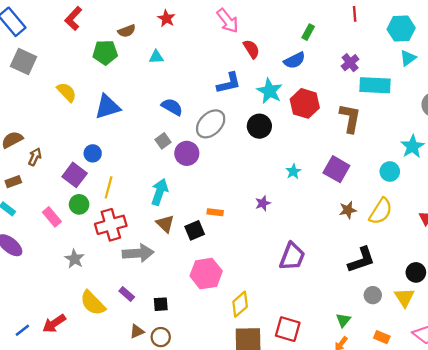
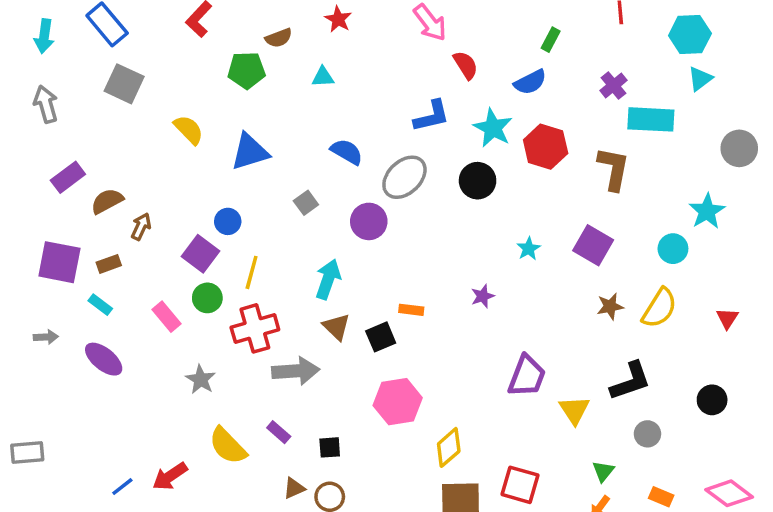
gray square: (163, 141) -> (306, 203), moved
yellow triangle: (405, 297) -> (574, 410), moved

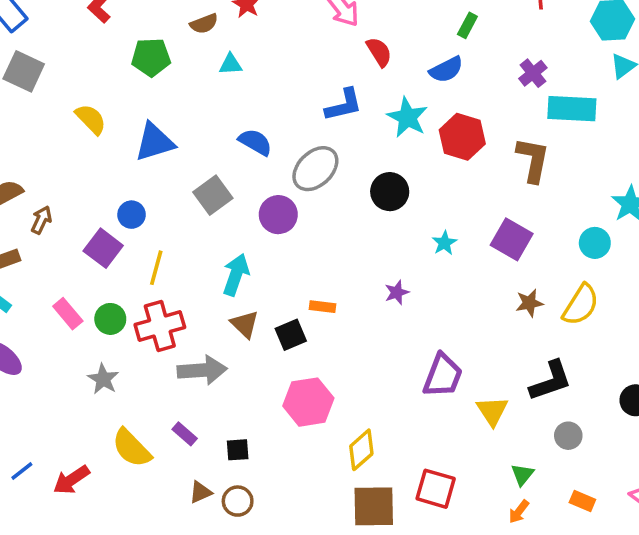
brown semicircle: (279, 38) -> (204, 24), moved
black circle: (478, 181) -> (390, 192), moved
gray square: (306, 203) -> (213, 195), size x1.5
green circle: (207, 298) -> (110, 319), moved
blue line: (122, 487) -> (22, 471), moved

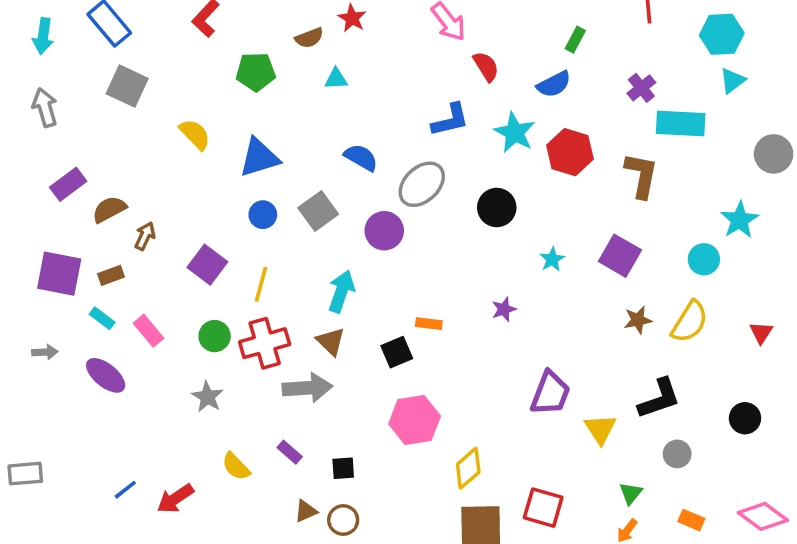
blue circle: (132, 215) -> (263, 215), moved
pink rectangle: (68, 314) -> (149, 331), moved
brown triangle: (245, 324) -> (331, 341), moved
yellow semicircle: (132, 448) -> (236, 466), size x0.7

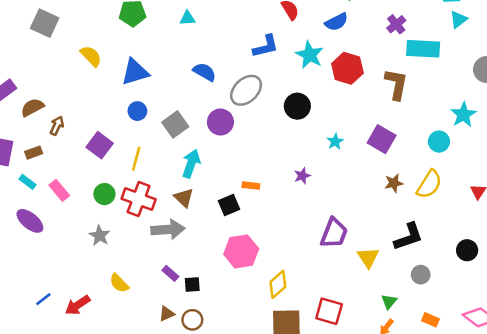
gray square: (318, 211) -> (175, 124), moved
red cross: (265, 343) -> (139, 199), turned 36
purple rectangle: (290, 452) -> (170, 273), moved

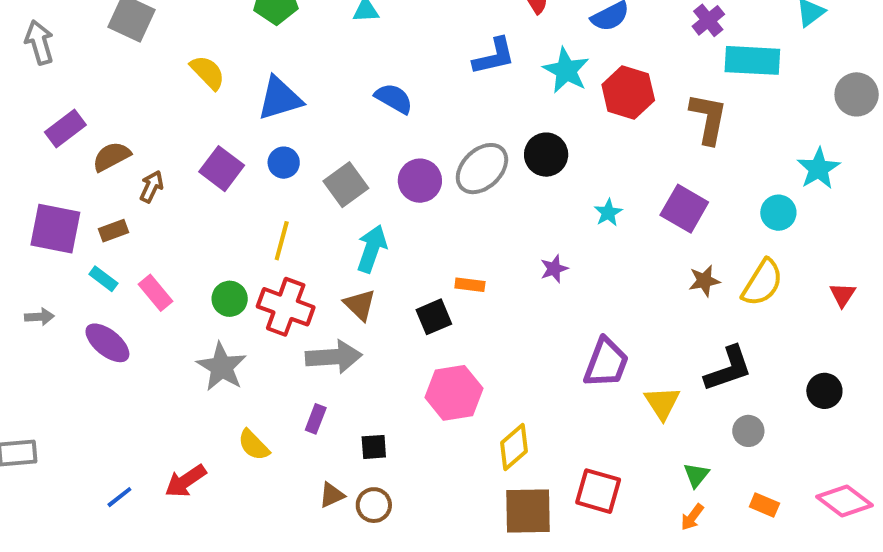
gray ellipse: (246, 90) -> (482, 169), moved
purple square: (100, 145) -> (222, 169), moved
gray star: (100, 236) -> (222, 367), size x1.4
purple rectangle: (170, 273) -> (316, 419), moved, turned 70
blue line: (43, 299) -> (119, 497), moved

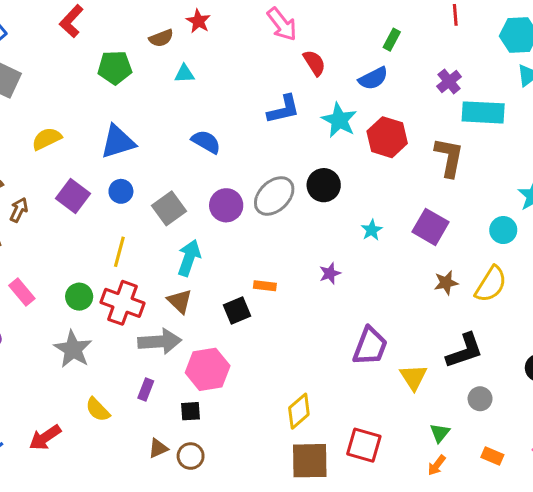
yellow semicircle: (208, 72) -> (47, 139), moved, turned -72
pink hexagon: (454, 393) -> (208, 369), moved

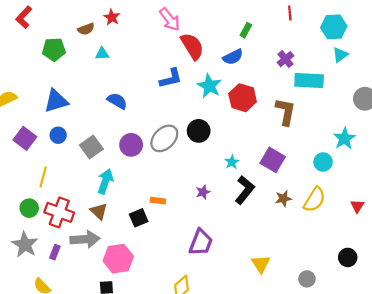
red semicircle: (314, 63) -> (192, 46), size x1.5
yellow line: (119, 252) -> (43, 177), moved
purple trapezoid: (370, 346) -> (201, 242), moved
black L-shape: (465, 351) -> (245, 190), moved, turned -32
purple rectangle: (146, 389) -> (55, 252), moved

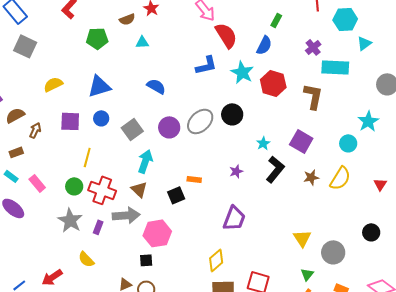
cyan hexagon: (334, 27) -> (345, 19), moved
blue semicircle: (233, 57) -> (264, 45), turned -36
purple square: (25, 138) -> (70, 121), turned -35
yellow triangle: (261, 264) -> (302, 238), moved
gray circle: (307, 279) -> (333, 252), size x1.5

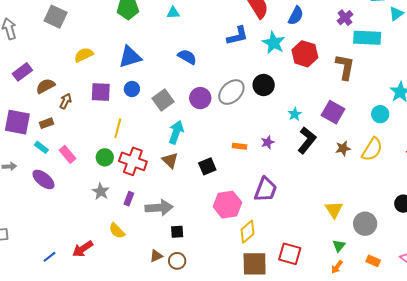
orange rectangle: (194, 179) -> (239, 146), moved
gray arrow: (126, 215) -> (159, 208), moved
gray star: (70, 220) -> (101, 192), size x0.7
pink hexagon: (157, 233) -> (227, 205), moved

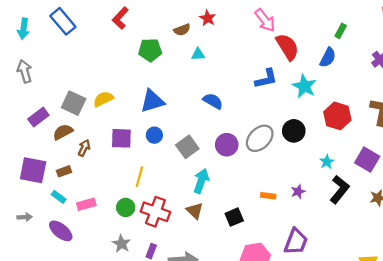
gray square: (56, 17) -> (74, 103), moved
red hexagon: (305, 54) -> (337, 116), moved
pink rectangle: (68, 154) -> (86, 204), turned -66

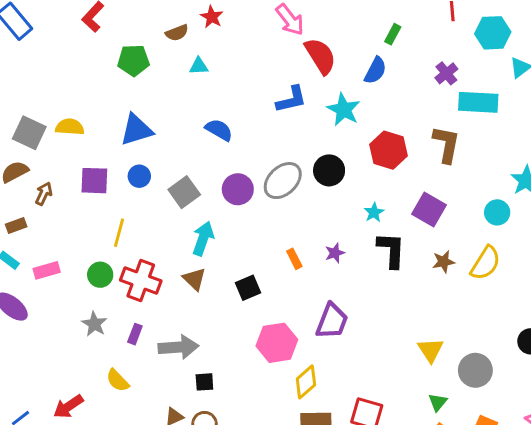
yellow semicircle: (103, 99) -> (70, 127), turned 30
black L-shape: (340, 189) -> (391, 250), turned -36
orange rectangle: (268, 196) -> (294, 259), turned 56

